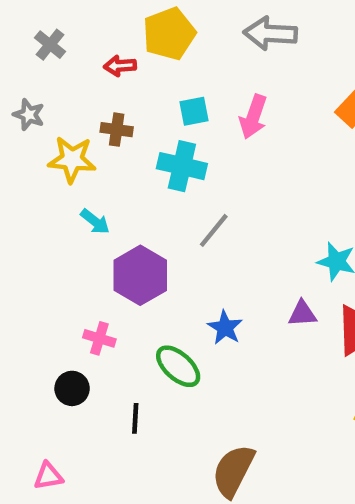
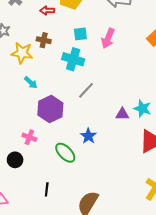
purple triangle: (302, 314) -> (122, 114), moved
black line: (135, 418) -> (47, 189), moved

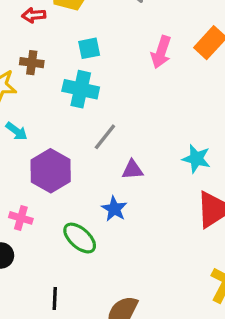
pink arrow: (108, 38) -> (161, 52), moved
purple triangle: (122, 114) -> (132, 170), moved

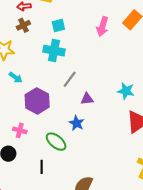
brown cross: (32, 63) -> (23, 25), moved, turned -32
black line: (55, 298) -> (42, 167), moved

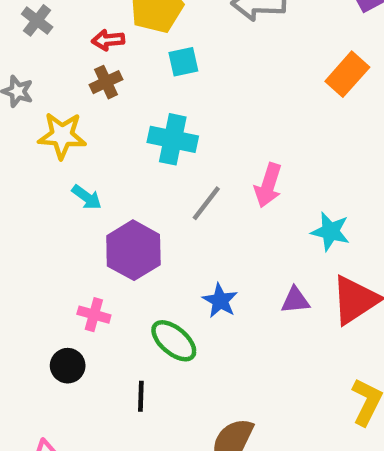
cyan square: (58, 25) -> (183, 62), moved
pink arrow: (102, 26) -> (268, 185), moved
purple triangle: (87, 99) -> (295, 300), moved

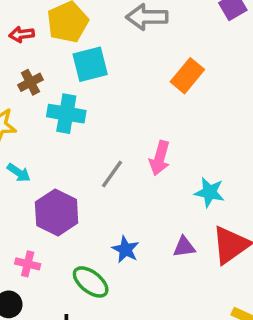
red arrow: (108, 40) -> (21, 34), moved
cyan square: (183, 62) -> (90, 64), size x1.5
orange rectangle: (347, 74) -> (187, 76), moved
cyan cross: (173, 139) -> (66, 114), moved

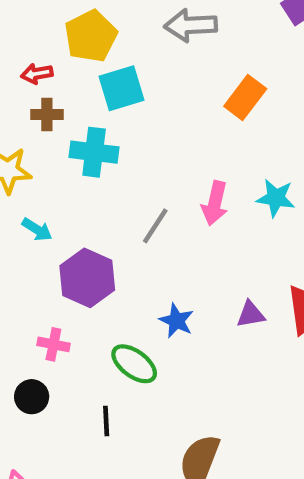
red arrow: (21, 34) -> (37, 74), moved
brown cross: (30, 82) -> (47, 114), turned 30
cyan star: (210, 192) -> (276, 198), moved

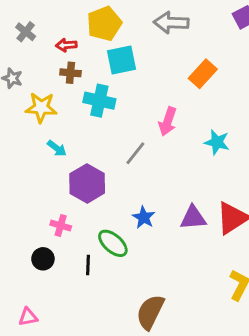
pink arrow: (215, 203) -> (168, 121), moved
purple triangle: (251, 314) -> (193, 218), size x1.4
black line: (106, 421) -> (88, 265), moved

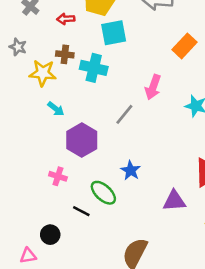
brown cross: (70, 73) -> (65, 54), moved
purple triangle: (193, 218) -> (174, 201), moved
black circle: (43, 259) -> (50, 235), moved
black line: (88, 265) -> (81, 211), turned -66

